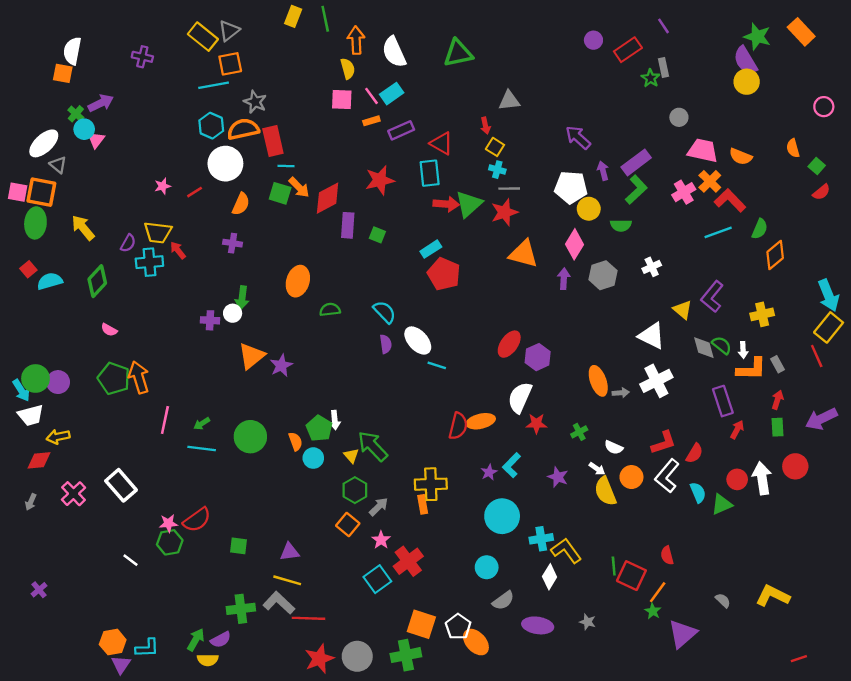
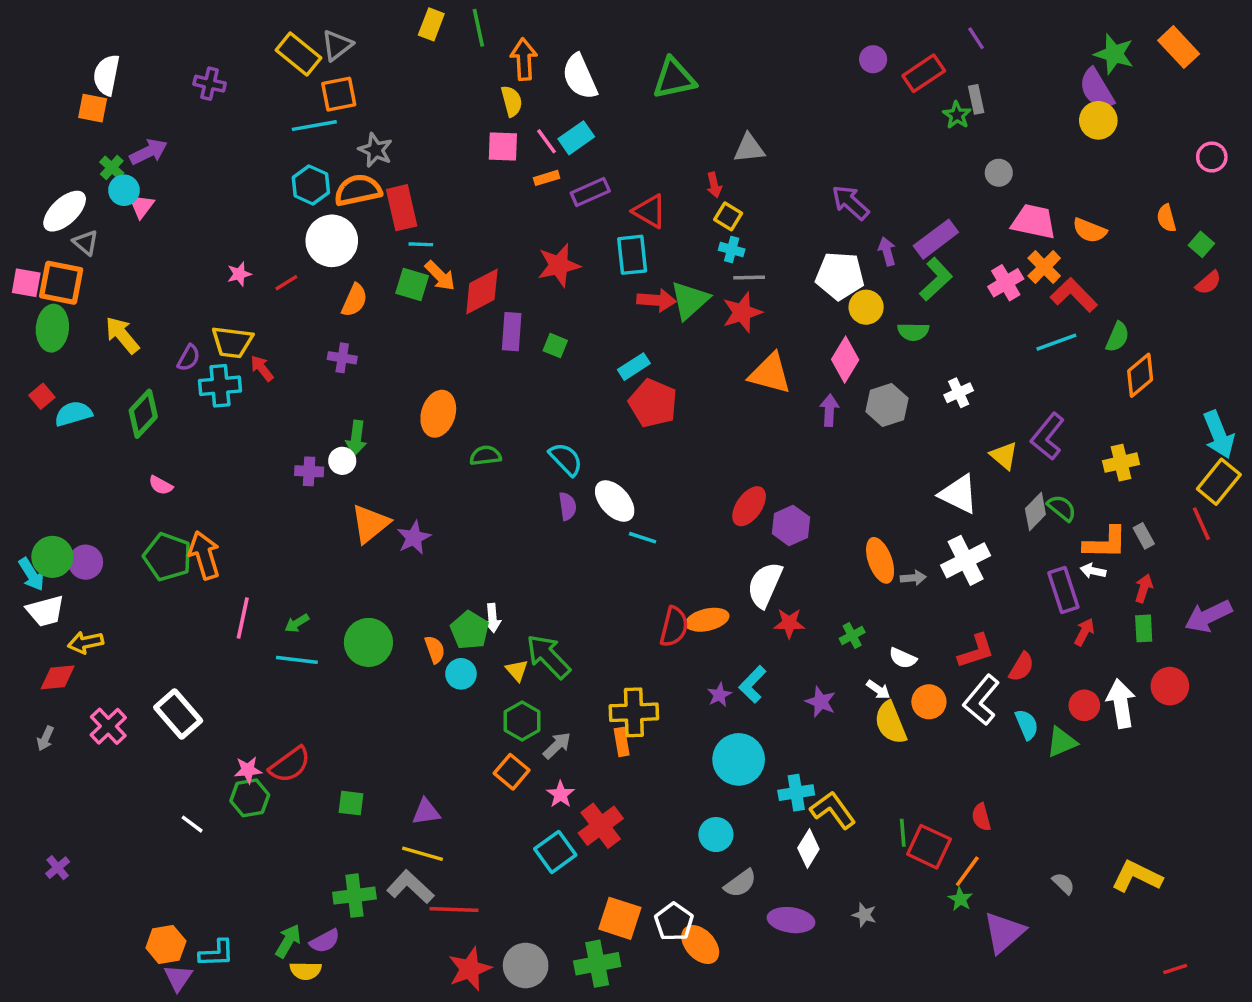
gray diamond: (704, 348) -> (1035, 511), turned 60
white arrow: (743, 350) -> (1093, 571), moved, turned 105

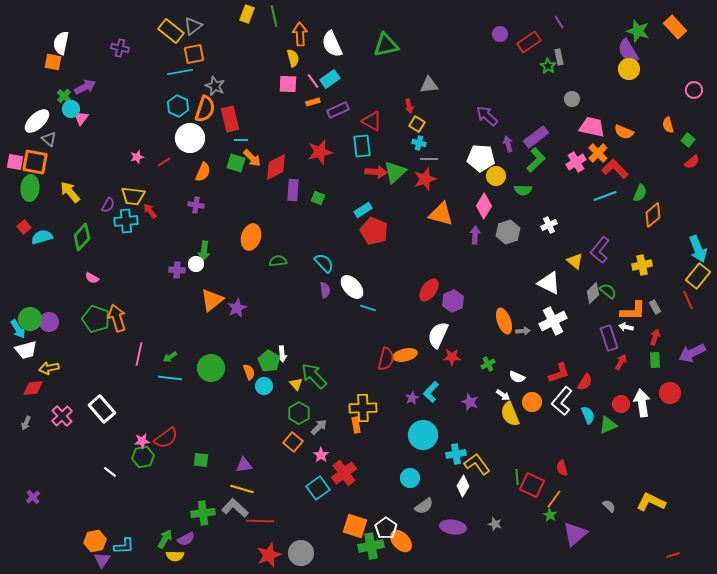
orange semicircle: (358, 190) -> (205, 109), turned 120
green cross: (597, 964) -> (371, 546), moved

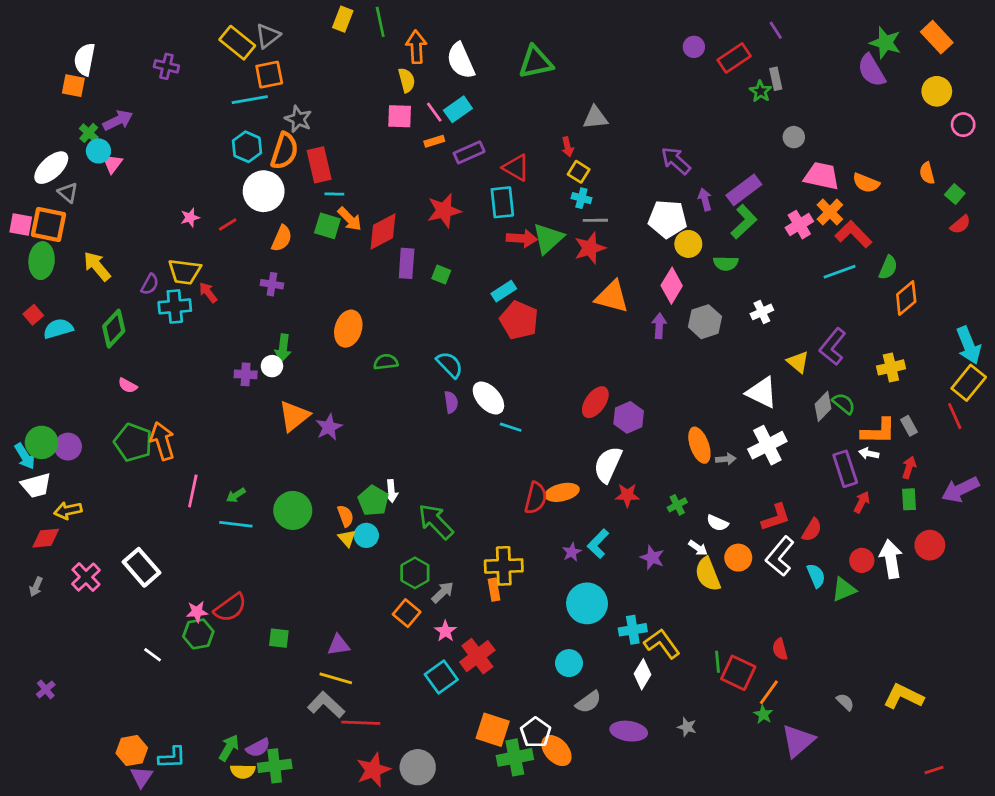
yellow circle: (629, 69) -> (937, 91), moved
yellow triangle: (296, 384) -> (347, 538), moved
green cross: (203, 513) -> (275, 766), moved

